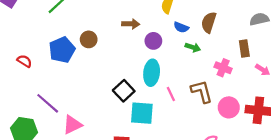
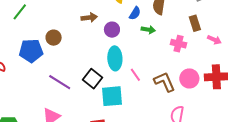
blue semicircle: (181, 27) -> (135, 13), turned -72
blue pentagon: (62, 50) -> (31, 51), turned 30
brown L-shape: (202, 91) -> (165, 82), moved
purple line: (48, 103) -> (60, 82), moved

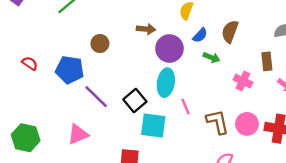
purple circle: (112, 30) -> (169, 49), size x1.5
blue pentagon: (31, 51) -> (70, 70), moved

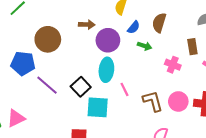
brown circle: (100, 44) -> (48, 39), size x1.6
pink triangle: (78, 134) -> (16, 118), moved

